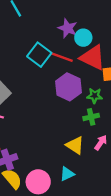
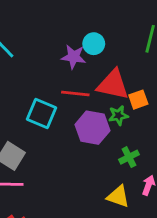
cyan circle: (83, 38) -> (94, 44), moved
cyan square: (39, 55) -> (42, 113), moved
green star: (95, 96) -> (118, 115), moved

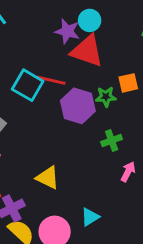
red triangle: (113, 85) -> (87, 51), moved
red line: (75, 94) -> (51, 80), moved
yellow triangle: (118, 196) -> (48, 178), moved

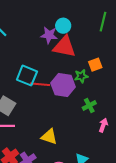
red line: (51, 80) -> (40, 84), moved

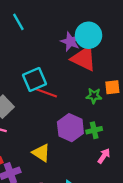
cyan circle: (63, 26) -> (89, 35), size x1.5
cyan square: (27, 76) -> (34, 79), turned 30
purple hexagon: (63, 85) -> (70, 128), moved

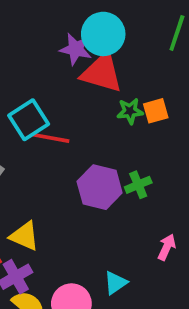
green star: (94, 96) -> (130, 111), moved
yellow triangle: (41, 153) -> (24, 236), moved
pink arrow: (104, 156) -> (167, 247), moved

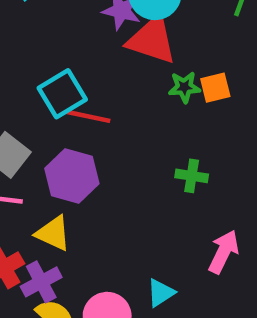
green cross: (138, 185) -> (192, 176), turned 30
purple hexagon: (100, 187) -> (72, 176), moved
pink arrow: (167, 247) -> (224, 252), size x1.4

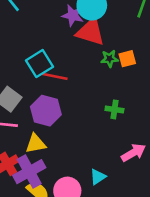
yellow triangle: (53, 233) -> (36, 144), turned -35
pink arrow: (224, 252) -> (133, 153), turned 35
purple cross: (41, 282) -> (29, 172), size x1.4

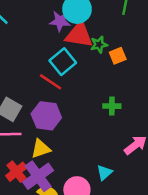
green star: (109, 59) -> (99, 45), moved
cyan square: (40, 64) -> (63, 62), moved
red line: (55, 76) -> (51, 82), turned 30

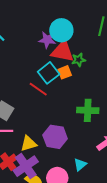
orange square: (118, 56) -> (65, 72), moved
green cross: (112, 106) -> (88, 110), size x1.5
purple hexagon: (46, 116) -> (55, 137), moved

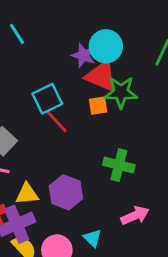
green star: (79, 60) -> (121, 92), size x1.6
cyan square: (49, 73) -> (47, 99), moved
cyan triangle: (80, 165) -> (92, 238), turned -48

